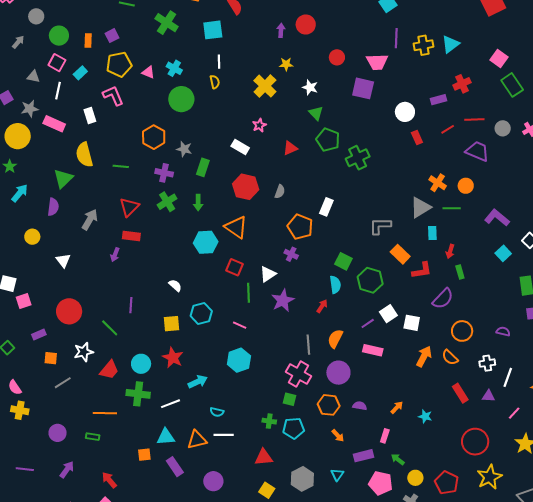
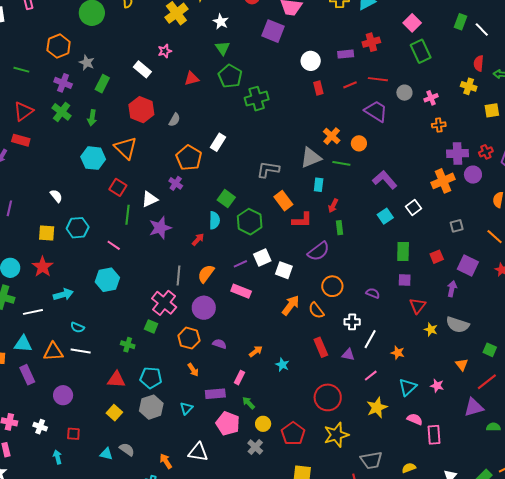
green cross: (167, 202) -> (62, 112), turned -30
cyan pentagon: (293, 428) -> (151, 378), moved

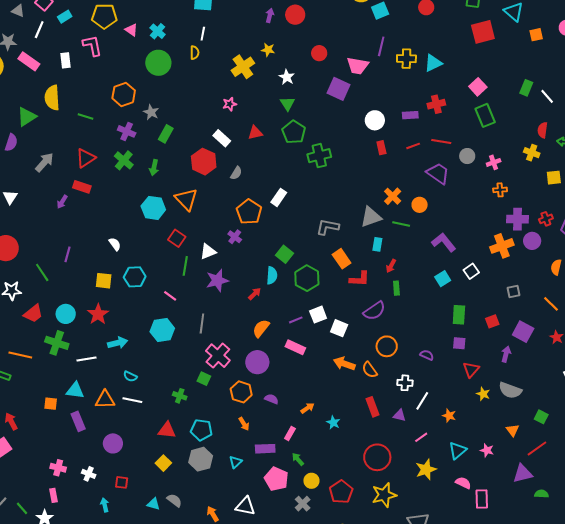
white rectangle: (142, 69) -> (222, 138), moved
gray line: (179, 275) -> (202, 324), moved
orange arrow: (291, 305) -> (344, 364), turned -110

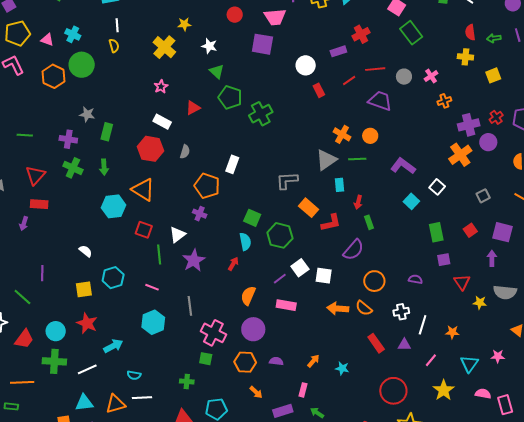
orange hexagon: (124, 94) -> (54, 76), moved

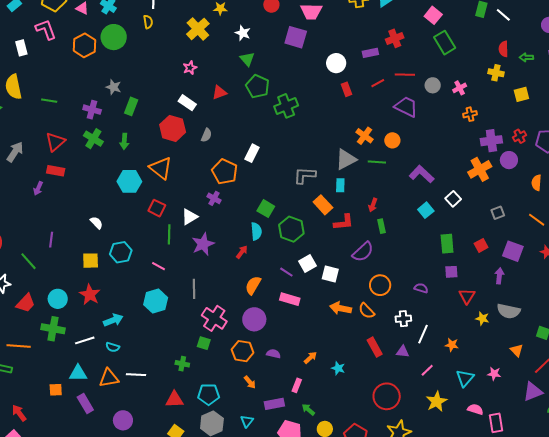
cyan rectangle: (340, 185) -> (340, 185), moved
purple line: (280, 279) -> (286, 272), turned 64
cyan semicircle: (134, 375) -> (113, 347), moved

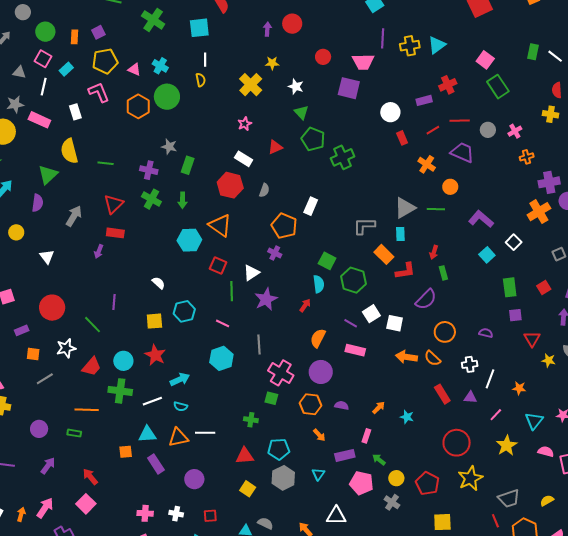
orange cross: (364, 136) -> (427, 164), moved

